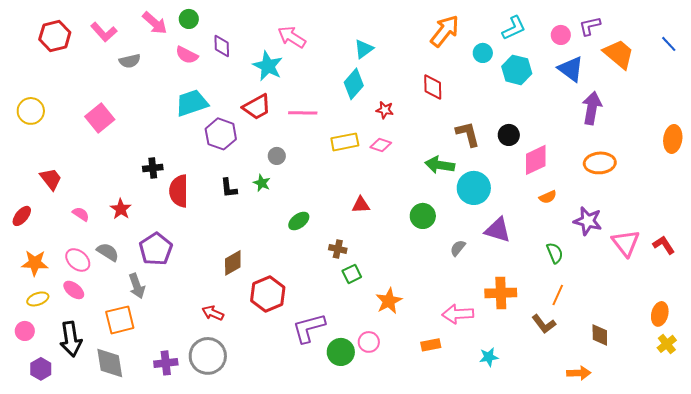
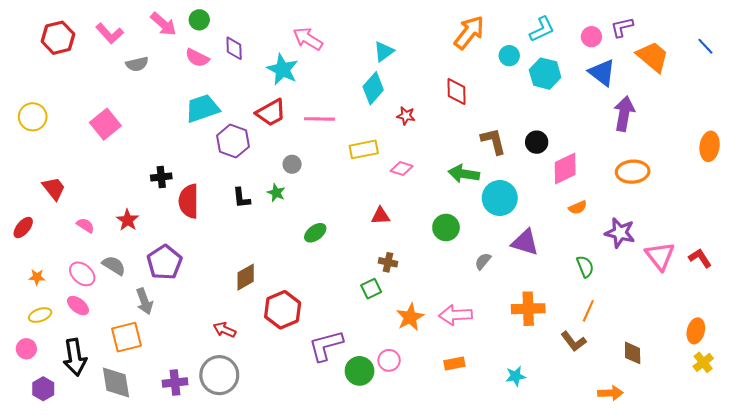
pink diamond: (381, 145) -> (402, 168), moved
brown cross: (338, 249) -> (388, 262), moved
orange star: (35, 263) -> (37, 277), size x0.6
pink arrow: (458, 314) -> (455, 315), moved

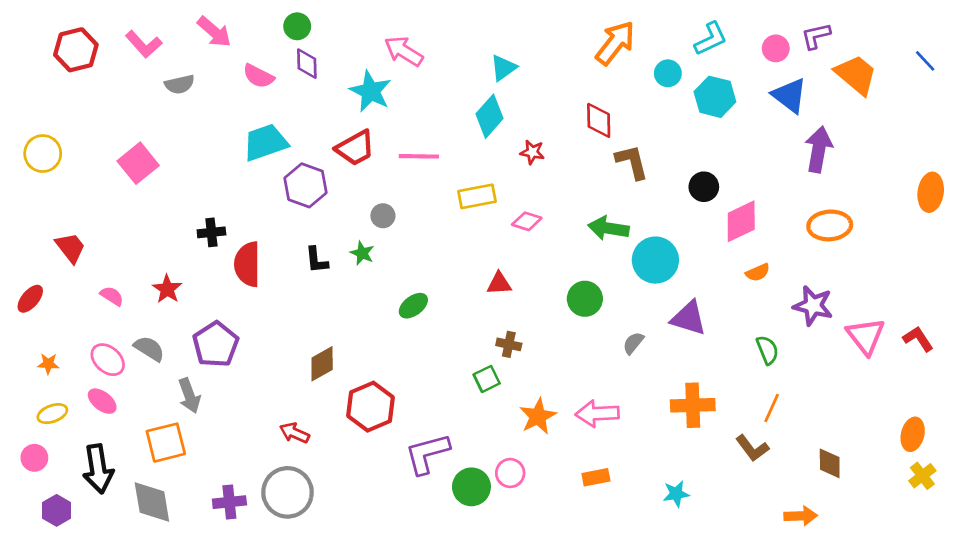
green circle: (199, 20) -> (297, 26), moved
brown L-shape: (493, 141) -> (632, 162), moved

